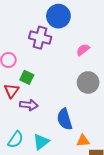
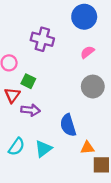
blue circle: (58, 16) -> (84, 17), moved

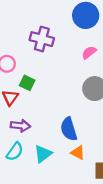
purple arrow: (30, 110) -> (20, 126), moved
orange triangle: (87, 148) -> (78, 153), moved, turned 32

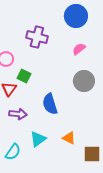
blue semicircle: (69, 129) -> (50, 104), moved
cyan semicircle: (15, 152) -> (13, 152), moved

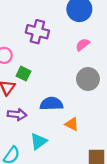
blue semicircle: (50, 104) -> (51, 104), turned 105
orange triangle: (69, 138) -> (72, 124), moved

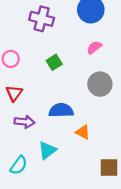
purple cross: (37, 32) -> (42, 19), moved
green square: (23, 74) -> (54, 62), moved, turned 32

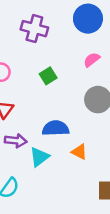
cyan triangle: (47, 150) -> (39, 157), moved

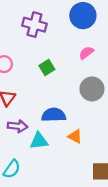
cyan triangle: (39, 157) -> (39, 141), turned 30

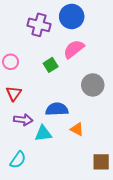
blue circle: (83, 16) -> (72, 16), moved
pink semicircle: (86, 53) -> (74, 49), moved, size x1.5

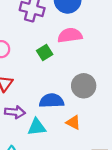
pink semicircle: (74, 49) -> (70, 35), turned 30
gray circle: (93, 85) -> (84, 86), moved

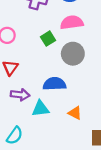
gray circle: (84, 86) -> (73, 54), moved
orange triangle: (73, 122) -> (75, 113), moved

